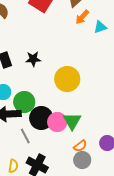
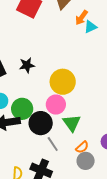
orange arrow: (82, 17) -> (82, 18), moved
pink circle: (57, 122) -> (56, 105), moved
gray line: (25, 136) -> (53, 144), moved

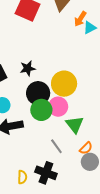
green circle: (22, 109) -> (41, 110), moved
black circle: (41, 123) -> (38, 93), moved

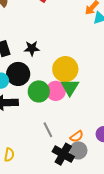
black circle: (38, 93) -> (18, 74), moved
green triangle: (75, 125) -> (70, 87), moved
black cross: (46, 173) -> (63, 154), moved

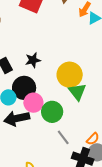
green circle: (39, 91) -> (52, 112), moved
pink circle: (56, 91) -> (33, 103), moved

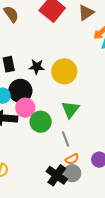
yellow circle: (70, 75) -> (64, 71), moved
gray line: (63, 137) -> (66, 139), moved

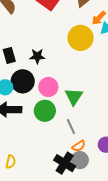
yellow circle: (64, 71) -> (80, 38), moved
pink circle: (25, 108) -> (48, 87), moved

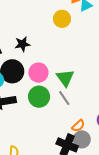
yellow circle: (80, 38) -> (62, 19), size x0.7
gray line: (71, 126) -> (64, 98), moved

